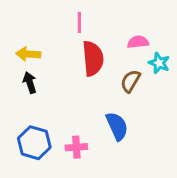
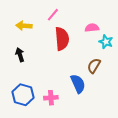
pink line: (79, 22) -> (53, 15), turned 40
yellow arrow: (28, 54) -> (24, 26), moved
brown semicircle: (131, 81) -> (94, 66), moved

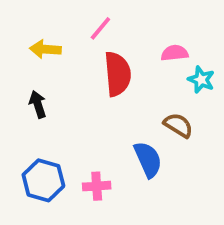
brown semicircle: (94, 66) -> (178, 125), turned 91

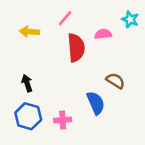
pink semicircle: (175, 53) -> (103, 34), moved
cyan star: (201, 80) -> (130, 19), moved
black arrow: (38, 104) -> (27, 83), moved

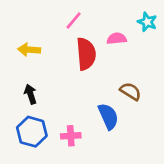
yellow arrow: (29, 32) -> (29, 50), moved

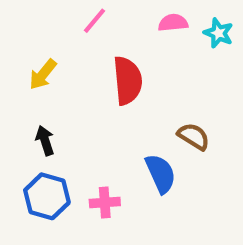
pink line: (74, 20) -> (94, 21), moved
pink semicircle: (117, 39) -> (173, 23), moved
yellow arrow: (29, 50) -> (43, 74), turned -55

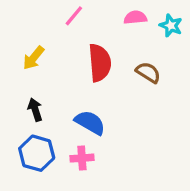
brown semicircle: (194, 136) -> (148, 72), moved
blue semicircle: (161, 174) -> (90, 123), moved, turned -36

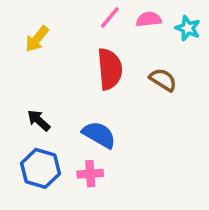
pink line: (74, 16) -> (110, 18), moved
yellow arrow: (33, 58) -> (37, 39), moved
black arrow: (35, 110) -> (39, 120), turned -30

